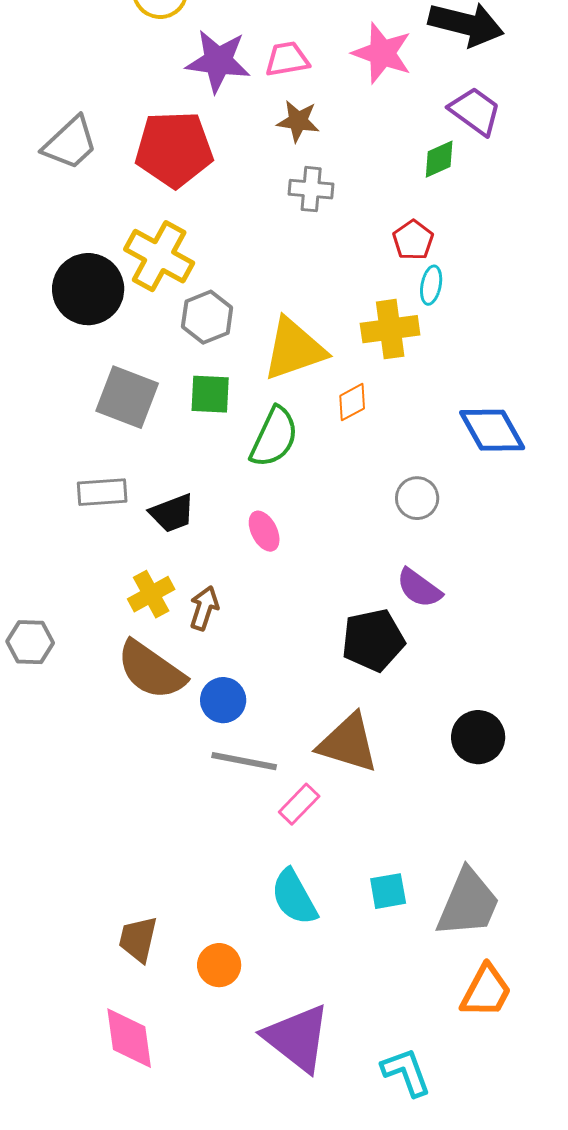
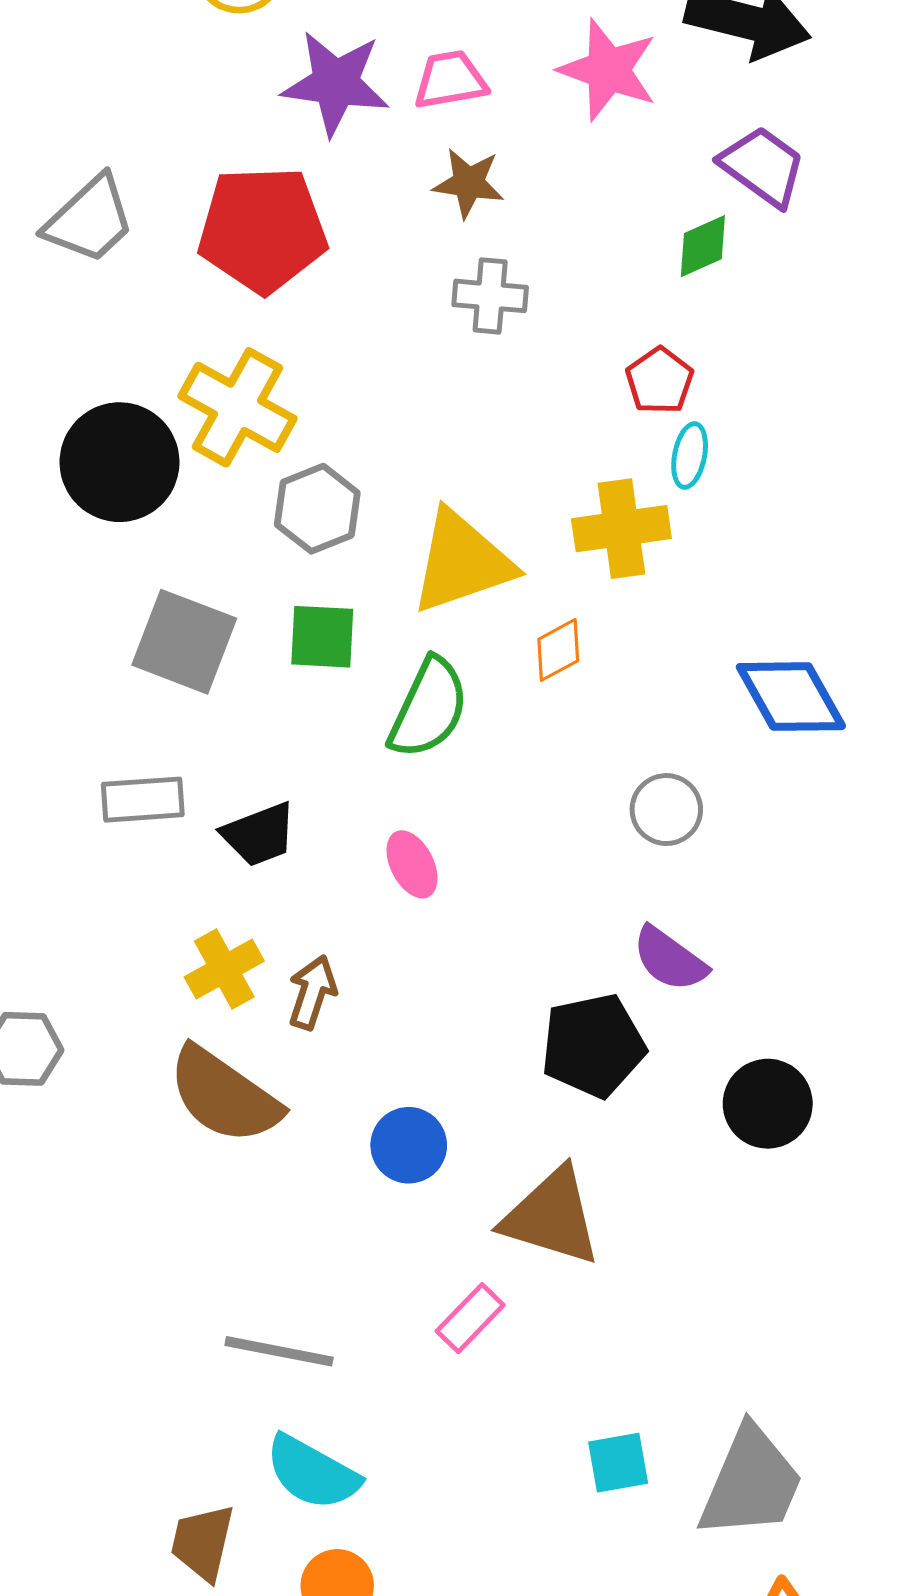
blue circle: (223, 700) -> (409, 1145), moved
black circle: (478, 737) -> (768, 1104), moved
gray line: (244, 761) -> (279, 1351), moved
cyan semicircle: (294, 897) -> (312, 1473), moved, turned -32

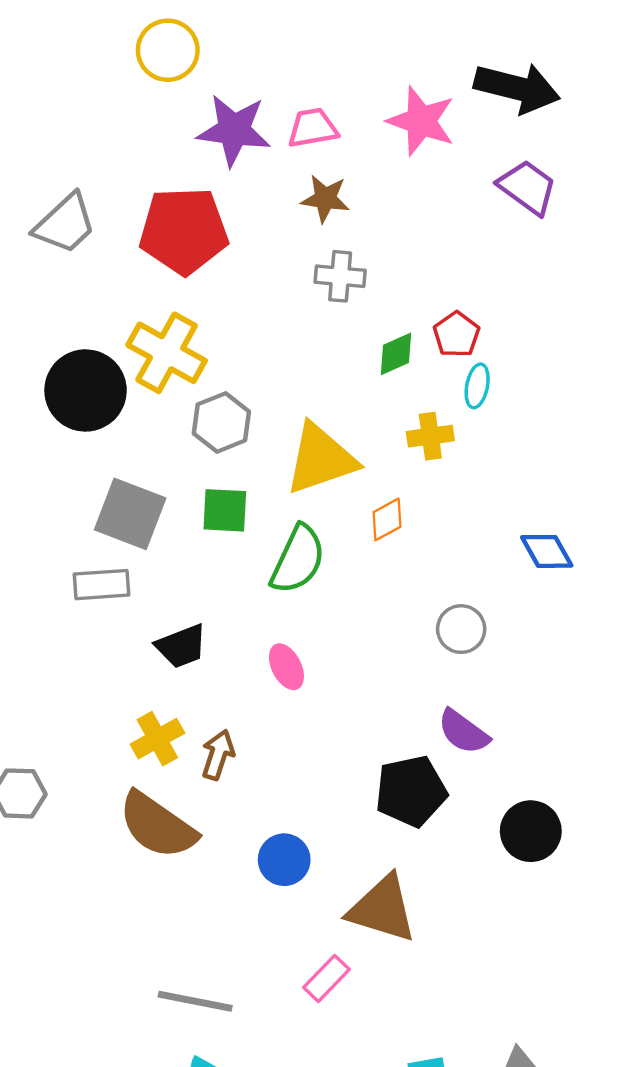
green diamond: (703, 246) -> (396, 354), moved
yellow cross: (621, 529) -> (430, 436), size x0.7
blue diamond: (791, 697) -> (547, 551), size x0.7
gray rectangle: (143, 800) -> (101, 585), moved

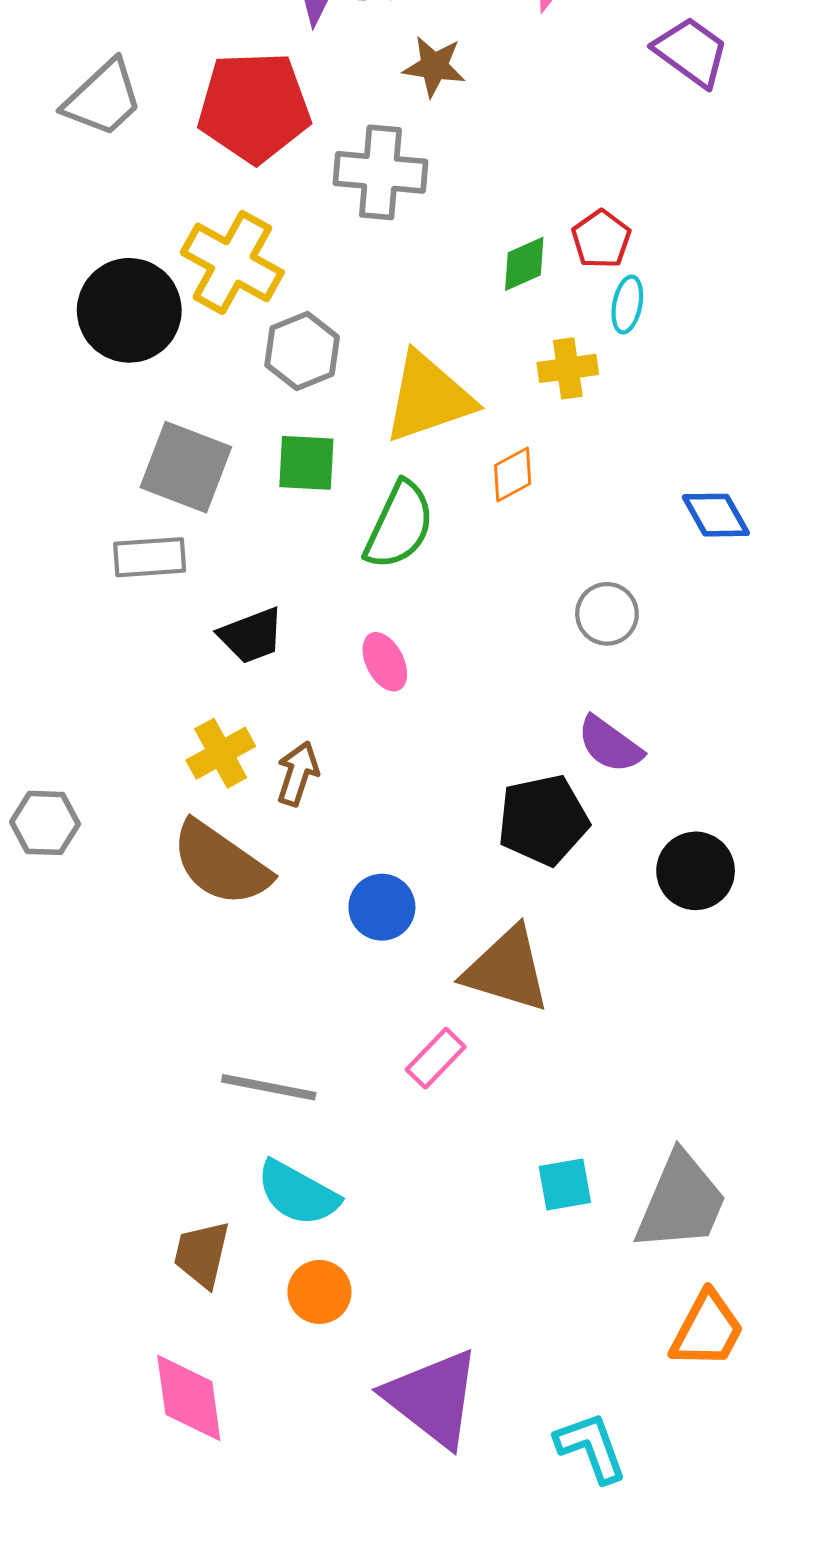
gray cross: (340, 276) -> (380, 172), moved, size x1.4

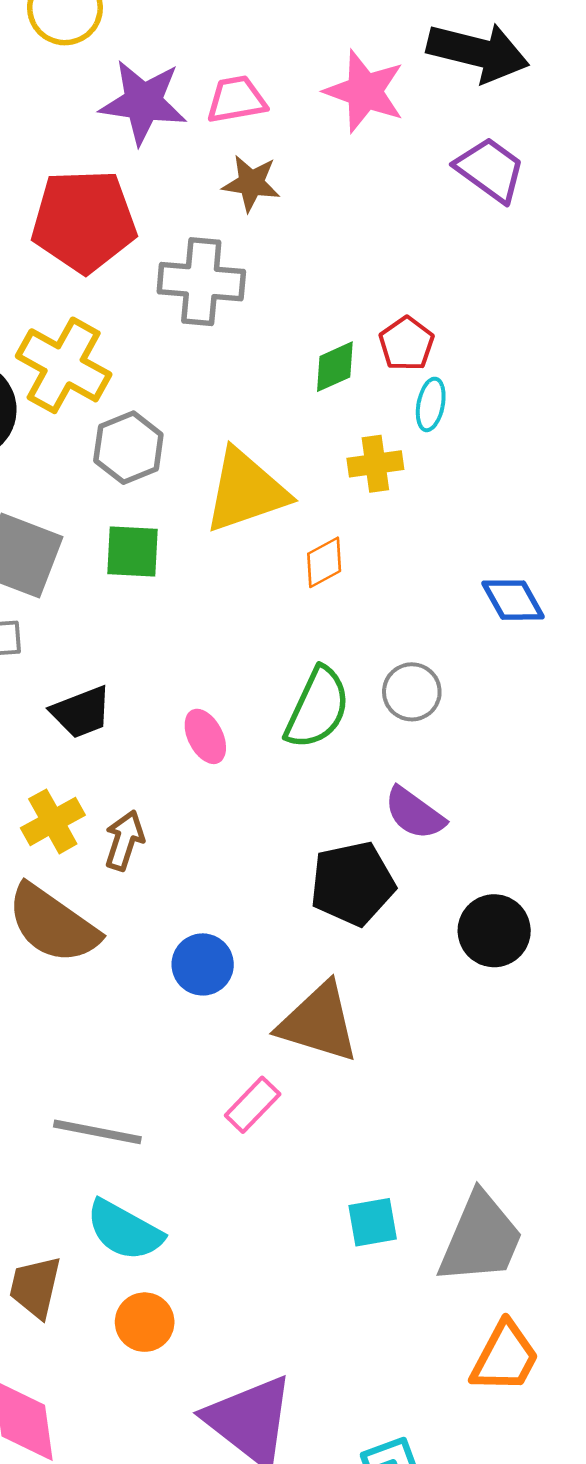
green semicircle: (399, 525) -> (317, 708), moved

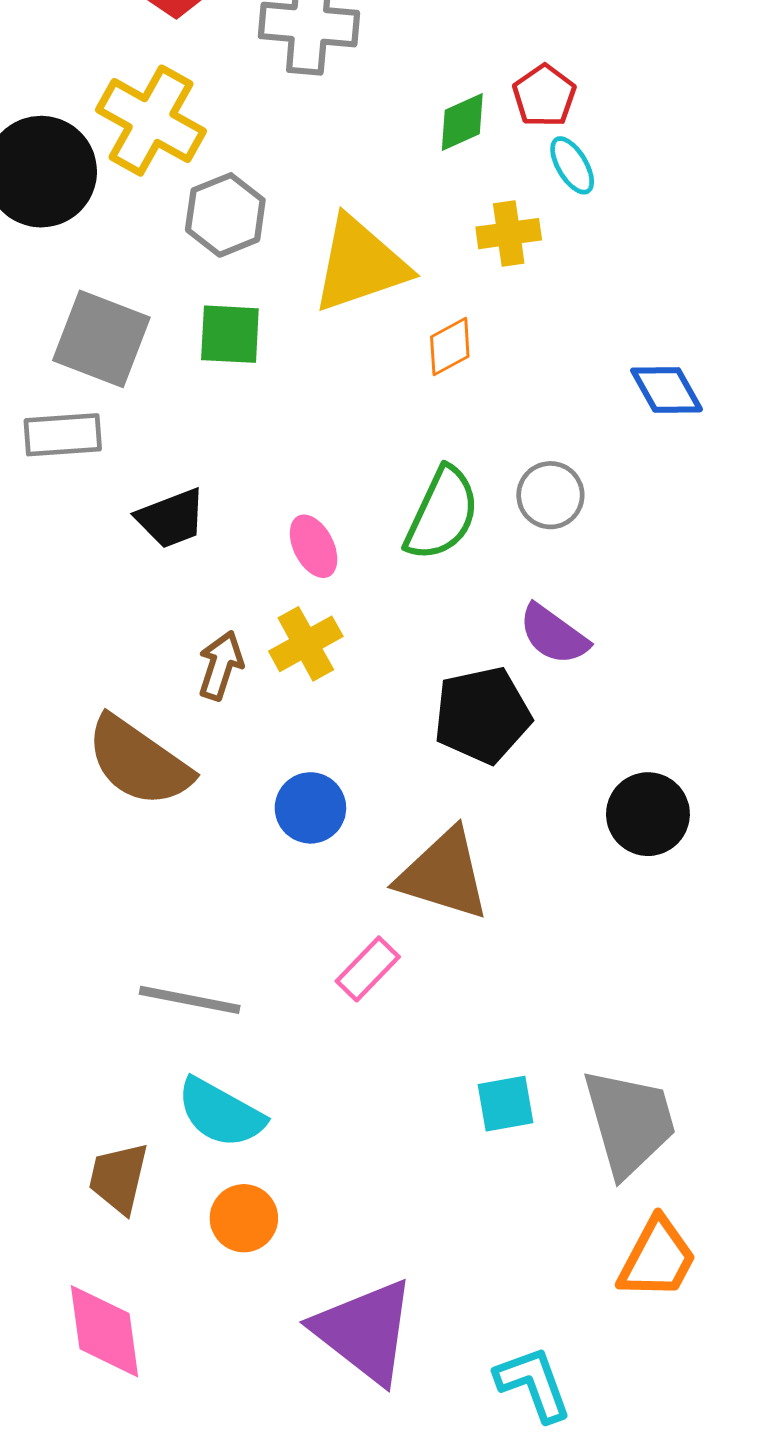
cyan ellipse: (431, 404) -> (572, 165), turned -42
yellow cross: (53, 821) -> (306, 644), moved
black circle: (494, 931) -> (648, 814), moved
gray trapezoid: (481, 1238) -> (629, 1122), turned -39

